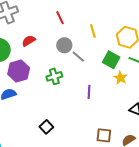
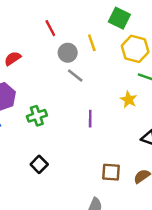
gray circle: (64, 45) -> (68, 53), moved
green square: (111, 60) -> (119, 18), moved
green cross: (54, 76) -> (37, 116), moved

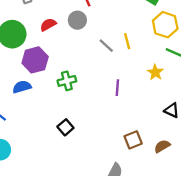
yellow line: (92, 43) -> (127, 41), moved
gray circle: (68, 53) -> (77, 20), moved
brown square: (111, 172) -> (133, 140), turned -30

